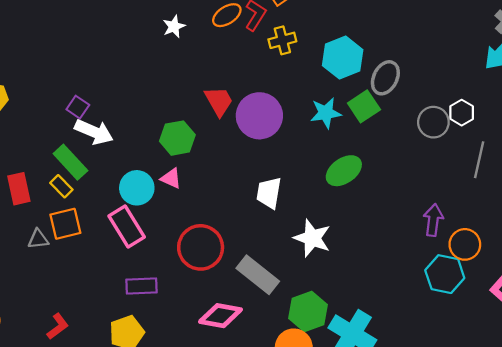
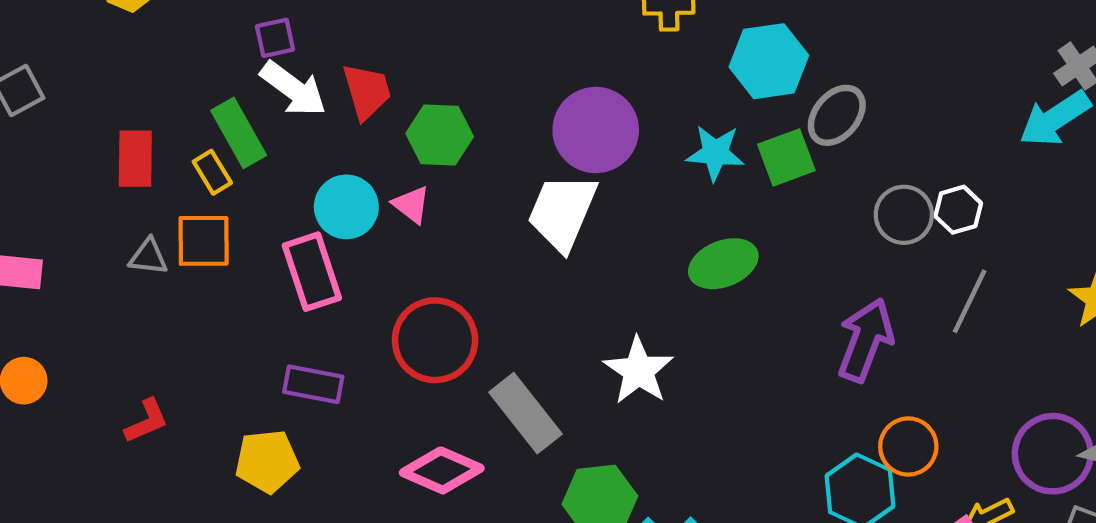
red trapezoid: (219, 101) -> (367, 91), moved
purple square: (78, 107) -> (275, 38), turned 30
white trapezoid: (269, 193) -> (562, 212), moved, size x1.4
purple arrow: (433, 220) -> (865, 340), moved, size x1.4

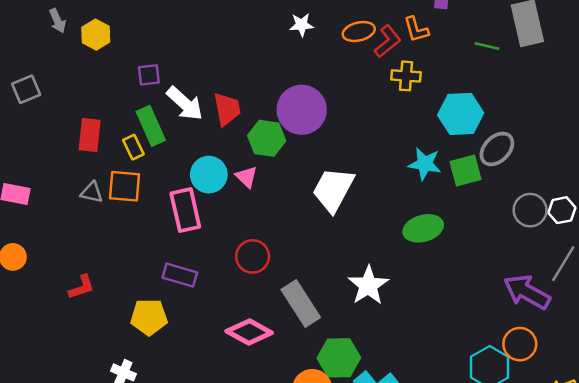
purple square: (275, 38) -> (149, 75), moved
purple circle: (596, 130) -> (302, 110), moved
red circle: (435, 340) -> (253, 256), size x0.7
purple arrow: (865, 340) -> (527, 292), moved, turned -87

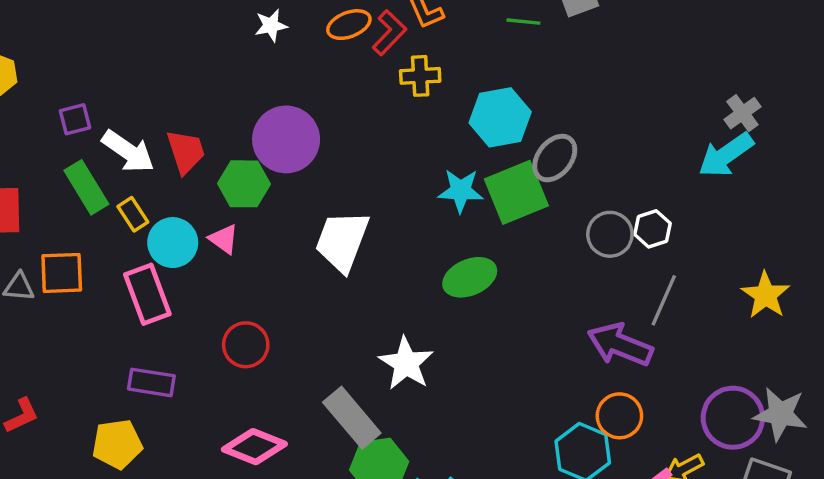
yellow rectangle: (133, 147) -> (133, 214), moved
green square: (466, 171) -> (516, 192), size x1.4
gray rectangle: (301, 304) -> (352, 418), moved

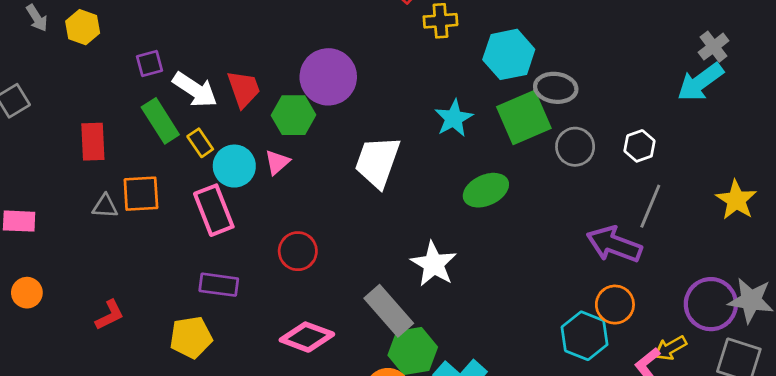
gray ellipse: (555, 158) -> (556, 88), turned 60
cyan star: (461, 191) -> (454, 118), moved, turned -30
gray circle: (610, 234) -> (575, 147), moved
pink triangle: (224, 239) -> (277, 162), turned 44

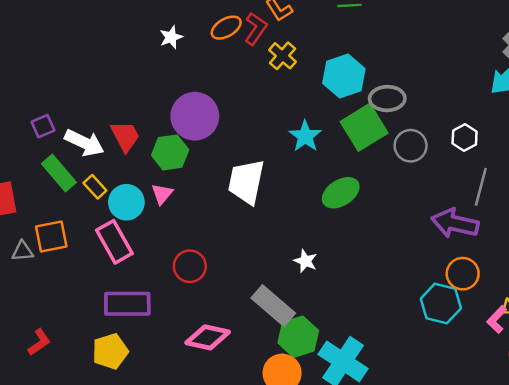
yellow cross: (440, 21) -> (283, 56), turned -36
white star: (434, 264) -> (305, 261), size x0.6
purple rectangle: (219, 285) -> (127, 304), size x1.4

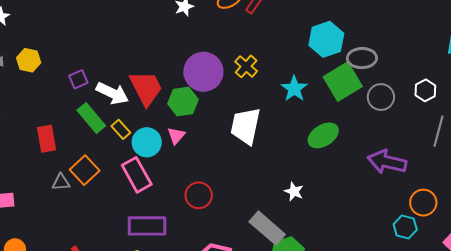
yellow cross: (283, 56) -> (246, 66), moved
red trapezoid: (125, 136) -> (146, 88), size x1.4
purple arrow: (455, 223) -> (387, 162), moved
orange square: (51, 236) -> (85, 170), turned -32
cyan hexagon: (441, 303) -> (405, 227), size x0.7

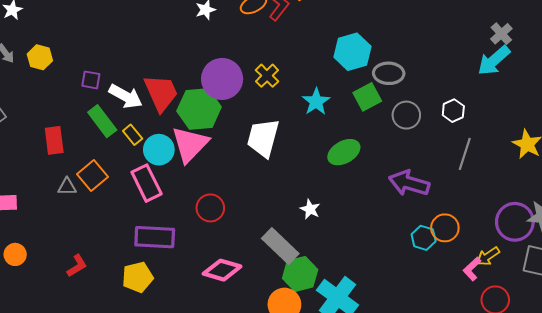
purple square: (78, 79) -> (91, 80), turned 30
green square: (343, 82) -> (367, 97), size x0.7
green hexagon: (183, 102) -> (199, 109), size x1.4
pink triangle: (176, 136) -> (190, 144), size x2.0
cyan hexagon: (405, 227) -> (424, 238), moved

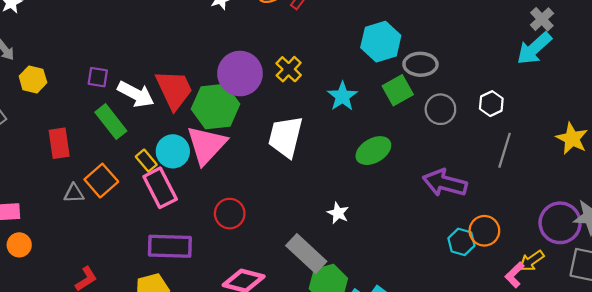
yellow hexagon: (40, 57) -> (33, 79), moved
yellow rectangle: (133, 135) -> (146, 161), moved
orange circle: (15, 254) -> (19, 245), moved

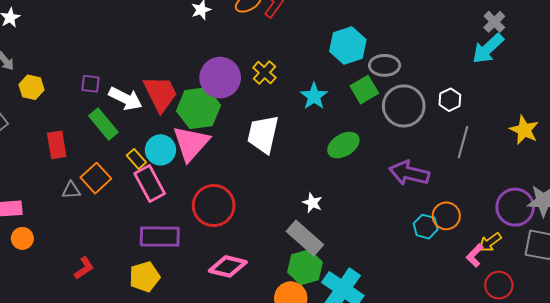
gray circle: (440, 109) -> (404, 106), size x1.5
red circle: (230, 214) -> (214, 205), size x1.5
gray rectangle: (306, 253) -> (305, 238), moved

